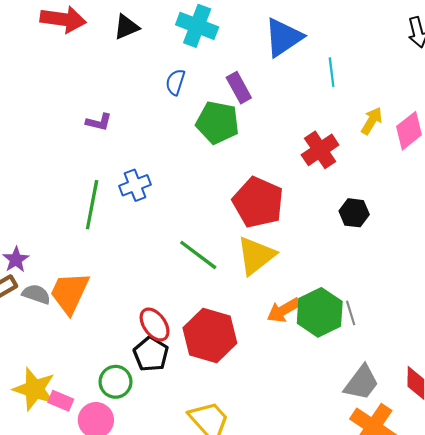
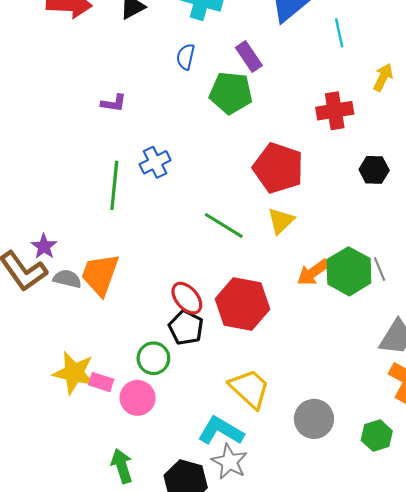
red cross: (320, 150) -> (335, 111), turned 30
yellow triangle: (256, 255) -> (281, 221), size x0.7

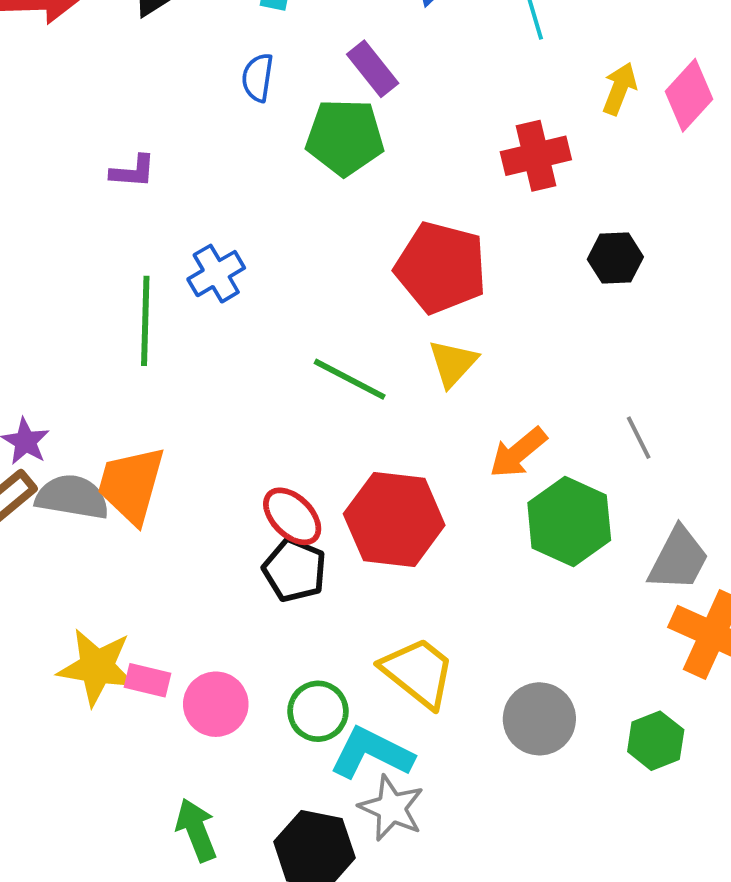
green hexagon: (349, 271) -> (569, 521), moved
gray semicircle: (67, 279) -> (72, 497), size x1.4
green circle: (153, 358) -> (318, 711), moved

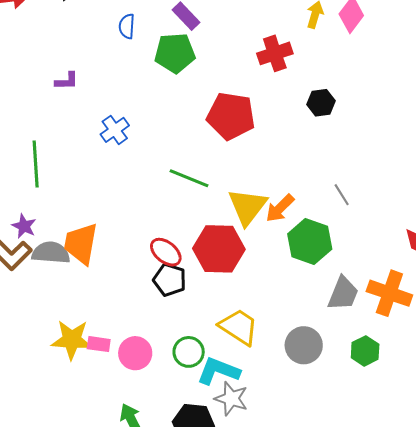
green line: (145, 321) -> (36, 164), moved
yellow triangle: (453, 363) -> (247, 207), moved, size x1.5
gray trapezoid: (679, 559) -> (343, 293), moved

